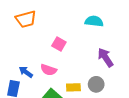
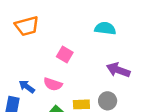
purple arrow: (105, 57) -> (118, 70), turned -36

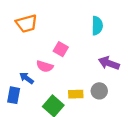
cyan semicircle: (105, 28) -> (97, 26), turned 84
pink semicircle: (53, 84) -> (45, 66), moved

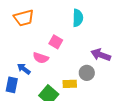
cyan semicircle: (97, 26) -> (78, 18), moved
gray circle: (99, 91) -> (87, 73), moved

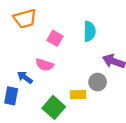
cyan semicircle: (78, 18) -> (89, 31), moved
pink square: (56, 42) -> (55, 38), moved

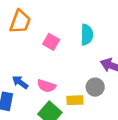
orange trapezoid: (25, 19) -> (20, 22), turned -55
pink semicircle: (45, 65) -> (46, 86), moved

